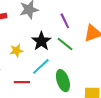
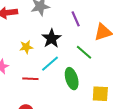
green line: (65, 44) -> (84, 52), moved

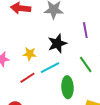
yellow star: (26, 47) -> (30, 54), moved
red line: (30, 79) -> (27, 78), turned -49

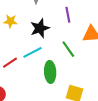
yellow star: (30, 54) -> (10, 21), moved

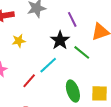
black star: (40, 28) -> (60, 40), moved
green ellipse: (50, 72) -> (73, 91), moved

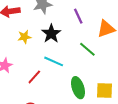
black star: (60, 40) -> (51, 34), moved
cyan line: (48, 65) -> (54, 61), turned 66

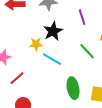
yellow star: (24, 37) -> (36, 44), moved
red line: (34, 77) -> (17, 78), moved

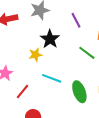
cyan line: (52, 59) -> (52, 78), moved

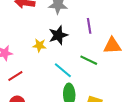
green line: (87, 53) -> (89, 60), turned -30
cyan line: (52, 78) -> (63, 70), moved

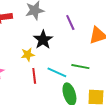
green line: (89, 60) -> (80, 67), moved
red line: (15, 76) -> (34, 76), moved, turned -49

